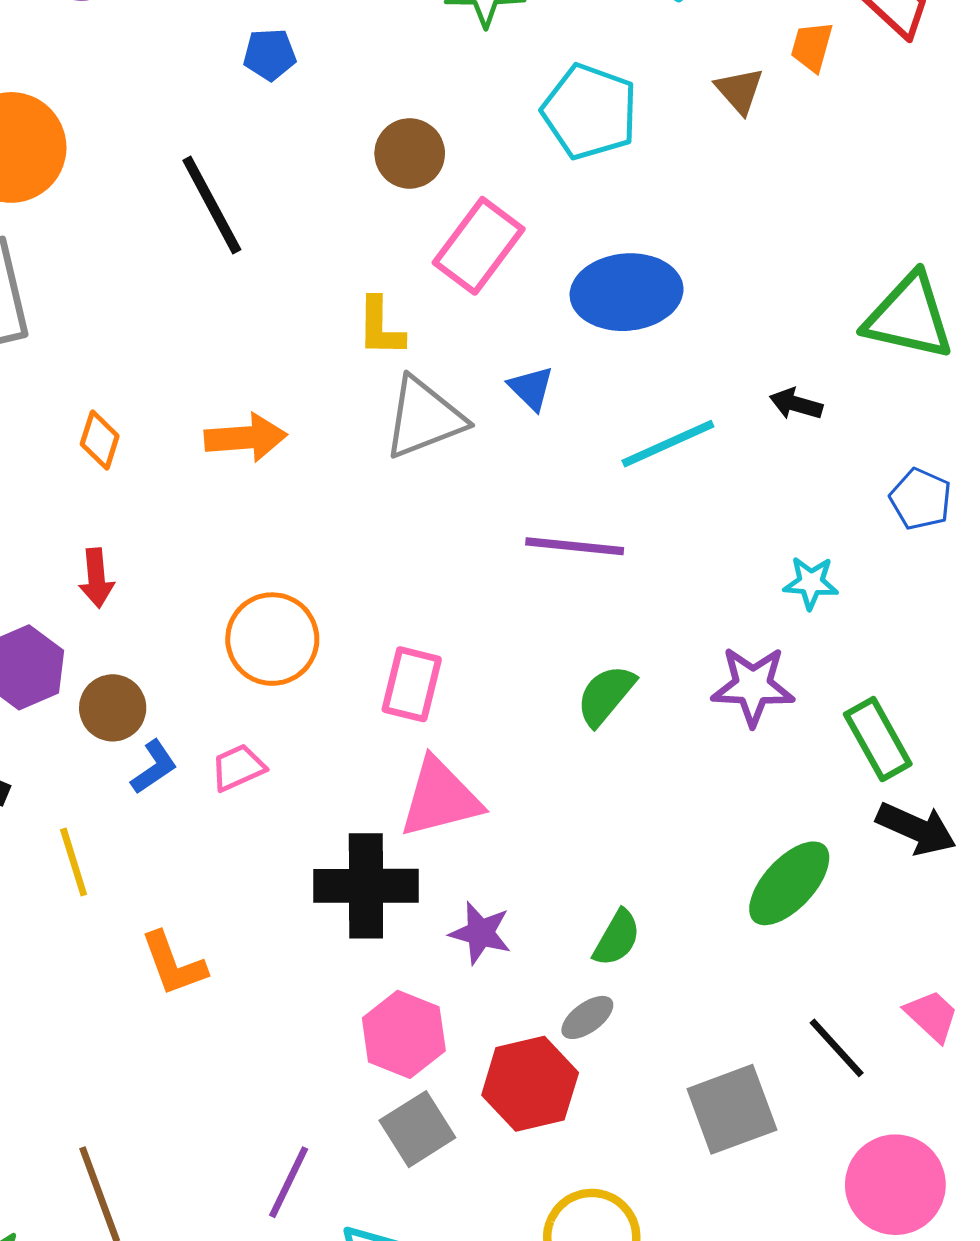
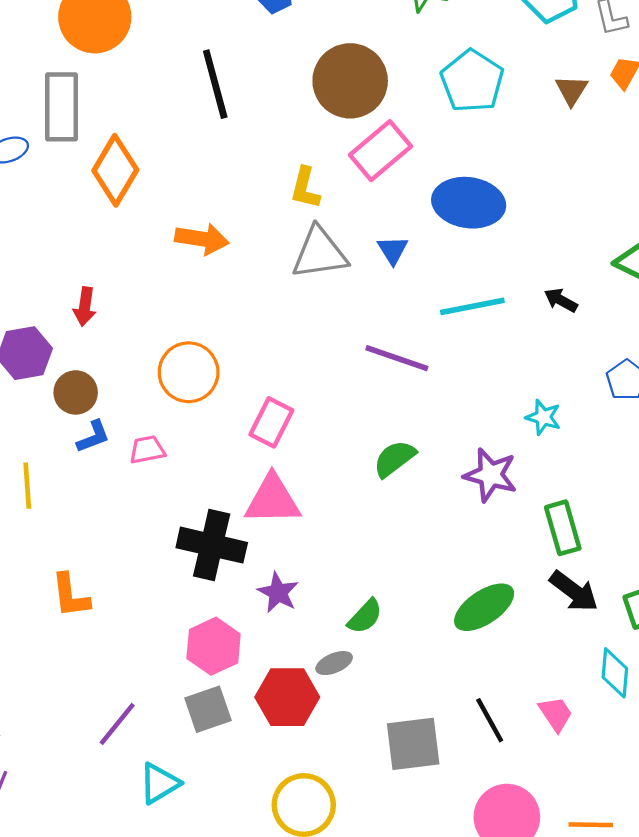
brown circle: (410, 153) -> (350, 81), size x1.6
orange diamond: (100, 440) -> (115, 170), moved, size x1.8
orange L-shape: (173, 964) -> (70, 596), moved

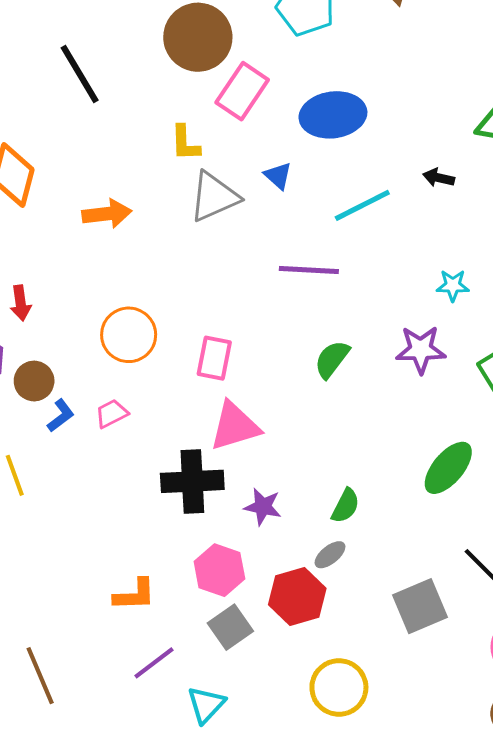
orange L-shape: (70, 596) -> (135, 595), moved, turned -69
purple line: (117, 724) -> (154, 663), turned 30

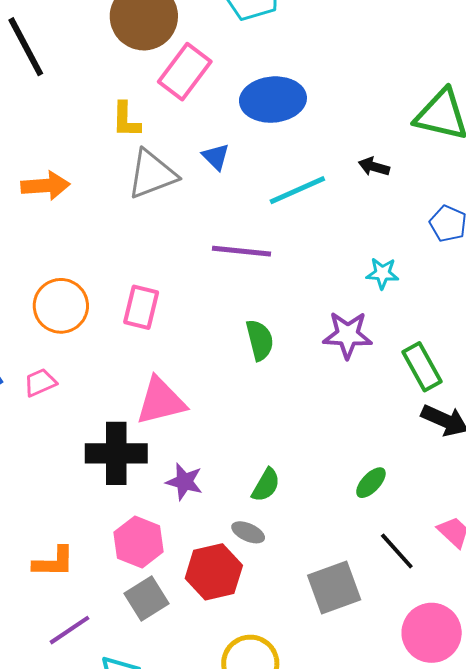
pink rectangle: (214, 358) -> (141, 307), moved
green semicircle: (332, 359) -> (260, 340), turned 126
green ellipse: (448, 468) -> (371, 483), moved, size x0.6
gray ellipse: (330, 555) -> (248, 532), turned 60

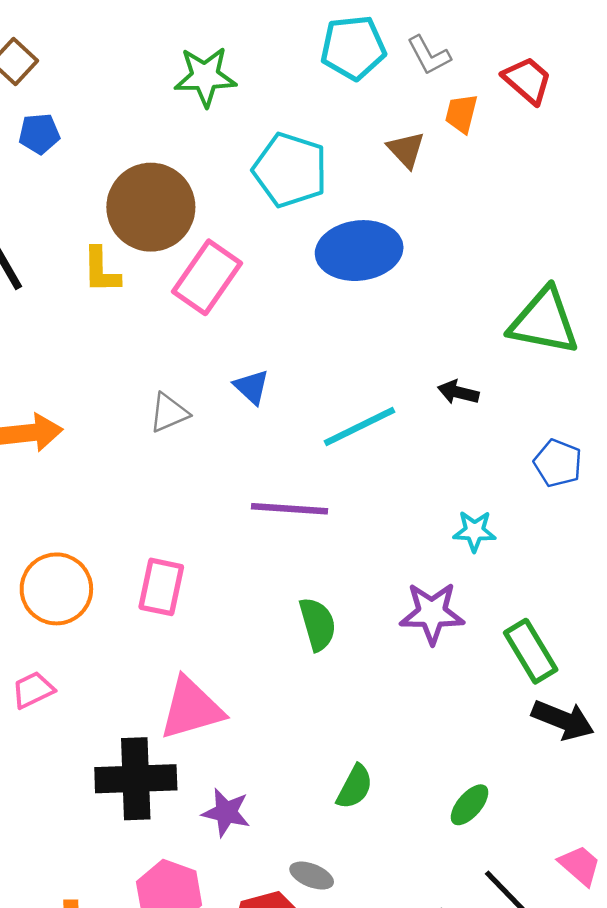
blue ellipse: (273, 100) -> (359, 251), moved
yellow L-shape: (126, 120) -> (101, 270), moved
gray triangle: (152, 174) -> (169, 413), size x0.6
green semicircle: (266, 485) -> (355, 787), moved

